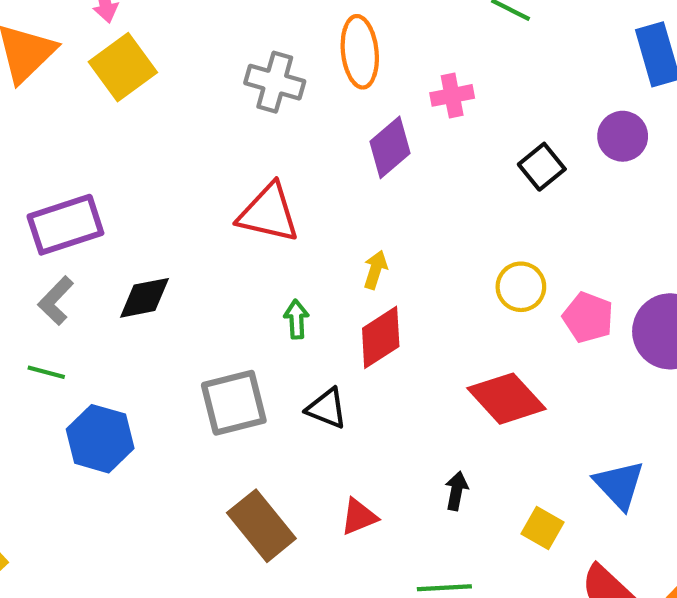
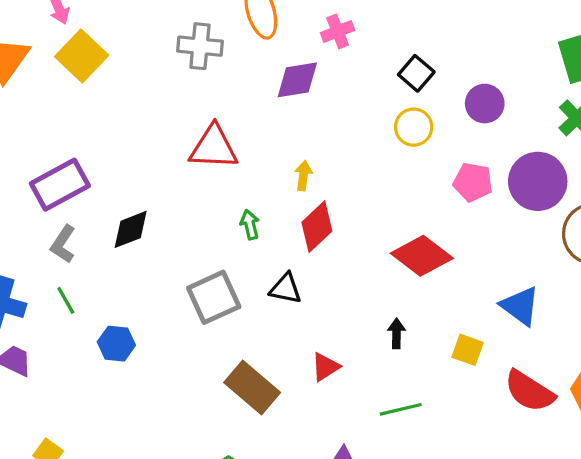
purple circle: (623, 136) -> (485, 104), moved
purple diamond: (390, 147) -> (297, 80), turned 42
yellow circle: (521, 287) -> (414, 127), moved
green line: (46, 372) -> (66, 300), turned 56
blue hexagon: (100, 439) -> (116, 344), size x0.7

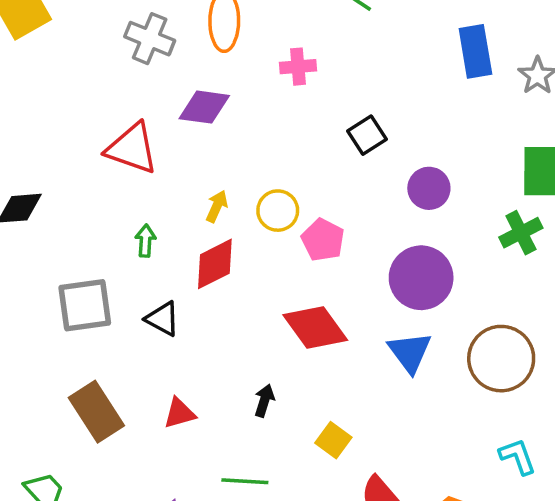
purple diamond: (297, 80) -> (204, 107), moved
yellow circle: (414, 127) -> (278, 211), moved
purple circle: (538, 181) -> (421, 278), moved
pink pentagon: (473, 182) -> (323, 240), moved
blue triangle: (520, 306) -> (410, 352), moved

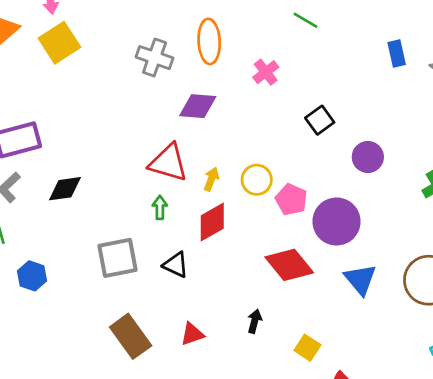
blue rectangle: (475, 51) -> (397, 53), size x0.7
pink cross: (298, 67) -> (266, 72), turned -30
red triangle: (132, 148) -> (168, 163), moved
purple circle: (421, 278) -> (336, 222), moved

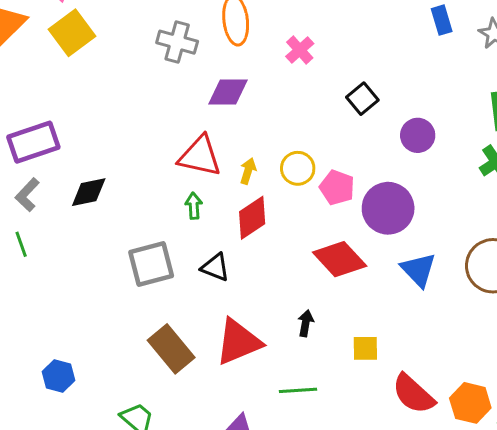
blue hexagon: (32, 276) -> (58, 376), moved
red triangle: (192, 334) -> (238, 342), size x1.8
yellow square: (307, 348) -> (365, 348), turned -30

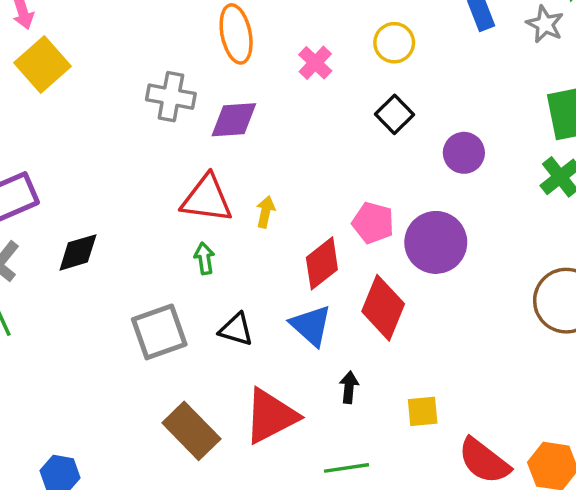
gray cross: (177, 42) -> (171, 97), moved
yellow circle: (298, 168) -> (394, 43), moved
red diamond: (252, 218) -> (322, 263), moved
red diamond: (340, 259) -> (383, 308), turned 70
blue triangle: (418, 270) -> (311, 325), moved

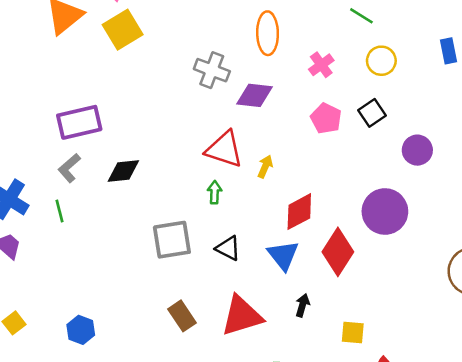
pink pentagon: (373, 223) -> (326, 118), moved
brown rectangle: (191, 431) -> (182, 316), size x0.7

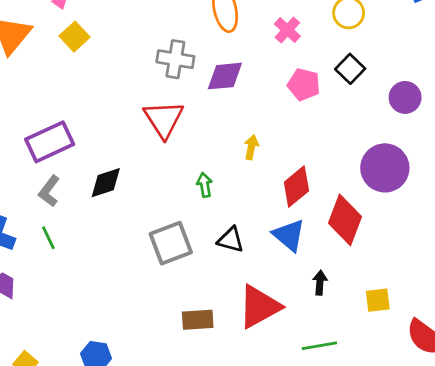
yellow square: (123, 30) -> (74, 37), size x0.7
red triangle: (224, 149) -> (164, 119), moved, turned 51
brown rectangle: (182, 316) -> (198, 320), turned -48

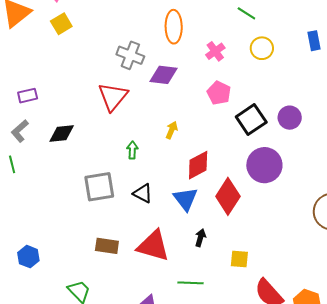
black square: (350, 69) -> (251, 119), moved, size x1.4
purple rectangle: (50, 142) -> (28, 96), size x0.6
red triangle: (259, 307) -> (153, 246), turned 33

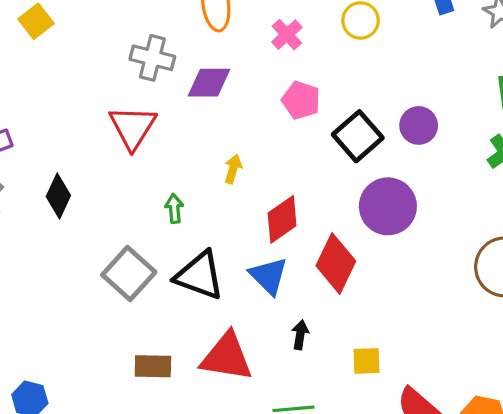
black diamond: (62, 133) -> (58, 196), turned -52
gray square: (99, 187) -> (129, 274), turned -32
black triangle: (143, 193) -> (200, 275), size x1.6

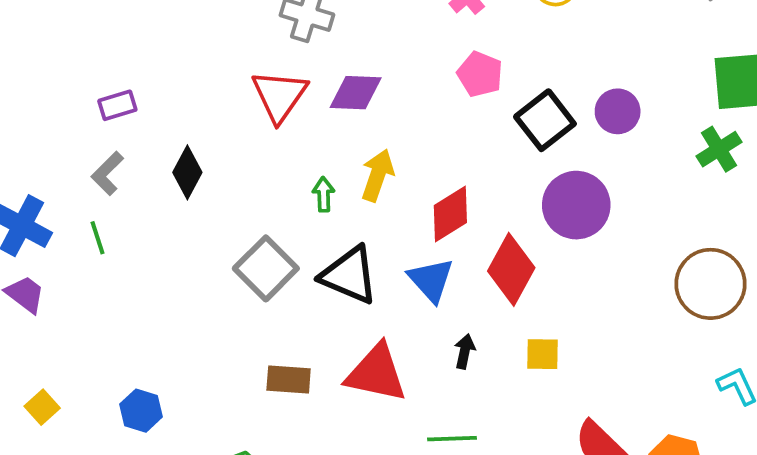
purple diamond: (209, 83) -> (356, 93), moved
yellow arrow: (233, 169) -> (377, 175), moved, size x1.5
yellow square: (366, 361) -> (542, 354), moved

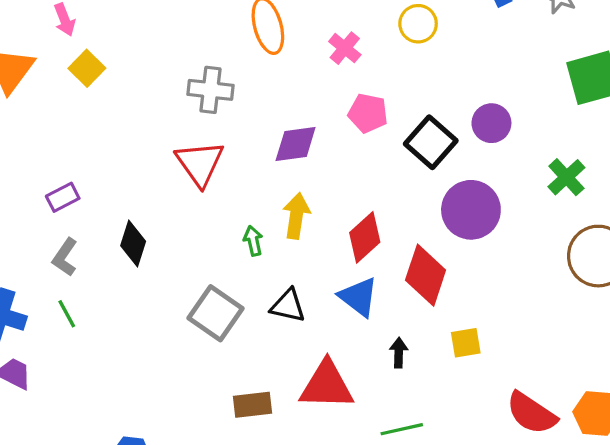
purple diamond: (356, 93) -> (296, 144), moved
green cross: (719, 149) -> (566, 177), moved
black triangle: (349, 275) -> (288, 306), size x0.7

